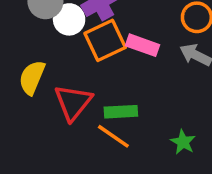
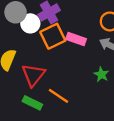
green rectangle: (121, 112) -> (32, 103), moved, turned 30
green star: (183, 142) -> (101, 74), moved

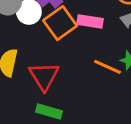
orange line: (59, 96) -> (107, 67), moved

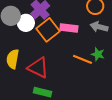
red triangle: (44, 76) -> (38, 68), turned -30

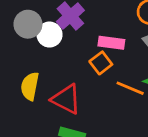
orange square: (48, 30) -> (101, 63), moved, size x0.7

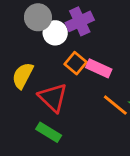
pink rectangle: (111, 43) -> (99, 68), moved
orange square: (101, 63) -> (76, 63), moved, turned -30

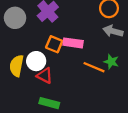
white circle: (55, 33) -> (36, 61), moved
red triangle: (53, 98) -> (45, 76), size x0.7

